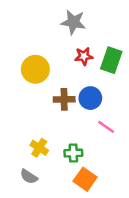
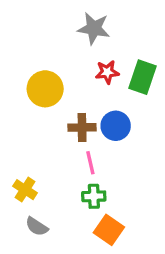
pink line: (106, 127) -> (90, 163), moved, turned 42
yellow cross: (39, 148) -> (25, 190), moved

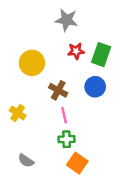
blue circle: (116, 126) -> (95, 87), moved
brown cross: (82, 127) -> (58, 90), turned 30
yellow cross: (25, 190) -> (18, 113), moved

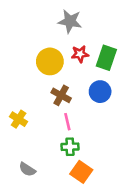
yellow circle: (32, 63) -> (50, 61), moved

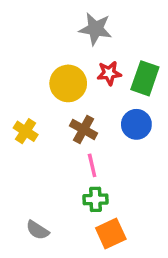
yellow cross: (19, 119) -> (26, 131), moved
orange square: (81, 172) -> (111, 233), turned 30

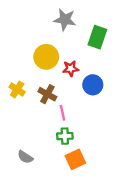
red star: (109, 73) -> (71, 69), moved
green rectangle: (145, 78) -> (97, 37), moved
brown cross: (84, 129) -> (47, 94), moved

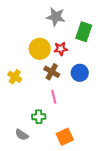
red star: (71, 69) -> (61, 49), moved
brown cross: (47, 94) -> (52, 72), moved
green cross: (65, 136) -> (39, 117), moved

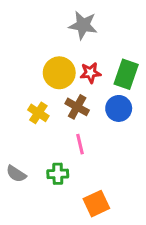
green rectangle: (84, 32) -> (126, 74), moved
yellow cross: (15, 77) -> (38, 113), moved
gray semicircle: (22, 135) -> (16, 174), moved

